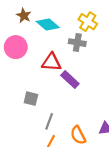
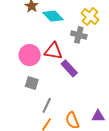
pink circle: (16, 47) -> (30, 55), moved

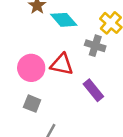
purple rectangle: (69, 68) -> (93, 90), moved

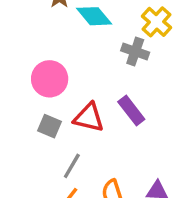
red triangle: (62, 64) -> (89, 117), moved

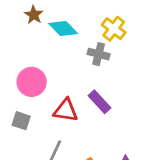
gray square: (50, 126) -> (21, 121), moved

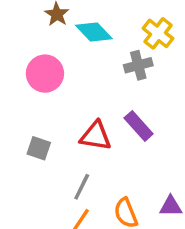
gray cross: (99, 54) -> (138, 65), turned -30
pink circle: (32, 82) -> (45, 74), moved

